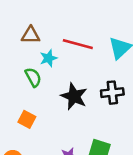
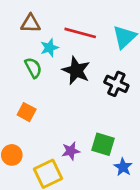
black cross: (112, 93) -> (116, 84), turned 30
black star: (74, 96) -> (76, 70), moved

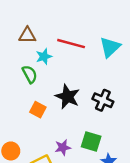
black star: (76, 70) -> (67, 97), moved
black cross: (116, 84) -> (103, 100), moved
orange square: (27, 112) -> (38, 110), moved

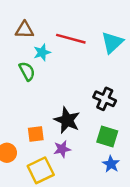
black star: (67, 97) -> (67, 120), moved
orange square: (38, 110) -> (36, 134), moved, turned -35
green square: (91, 142) -> (107, 136), moved

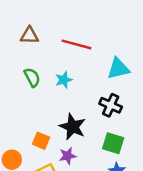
cyan triangle: (112, 42) -> (118, 69), moved, turned 30
cyan star: (42, 52) -> (64, 80), moved
orange square: (36, 134) -> (41, 141), turned 30

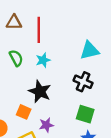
red line: (76, 44) -> (39, 30), moved, turned 75
black star: (73, 127) -> (40, 91), moved

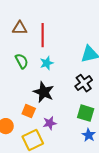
black cross: (83, 82) -> (84, 83), turned 30

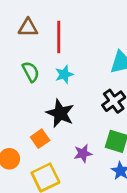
orange square: (29, 111) -> (40, 139), turned 32
purple star: (50, 123) -> (83, 153), moved

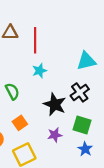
green semicircle: (31, 72) -> (12, 91), moved
black star: (60, 113) -> (55, 104), moved

